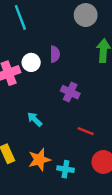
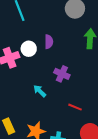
cyan arrow: (35, 119) -> (40, 91), moved

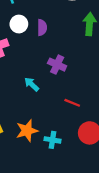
white circle: (29, 49) -> (19, 24), moved

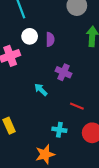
orange star: (27, 131) -> (45, 154), moved
cyan cross: (52, 140) -> (59, 130), moved

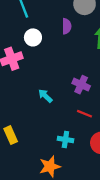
purple semicircle: (50, 39) -> (67, 26), moved
purple cross: (63, 72) -> (81, 85), moved

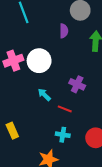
white circle: (33, 37) -> (39, 61), moved, size x1.5
red line: (85, 114) -> (65, 109), moved

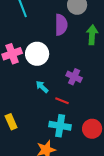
purple semicircle: (64, 31) -> (61, 25), size x1.5
cyan cross: (63, 135) -> (60, 126), size x1.5

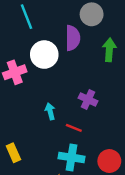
white circle: (37, 54) -> (44, 55), moved
cyan arrow: (42, 87) -> (50, 111), turned 32

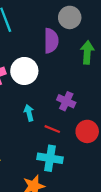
white circle: (44, 55) -> (24, 71), moved
red circle: (109, 161) -> (87, 131), moved

